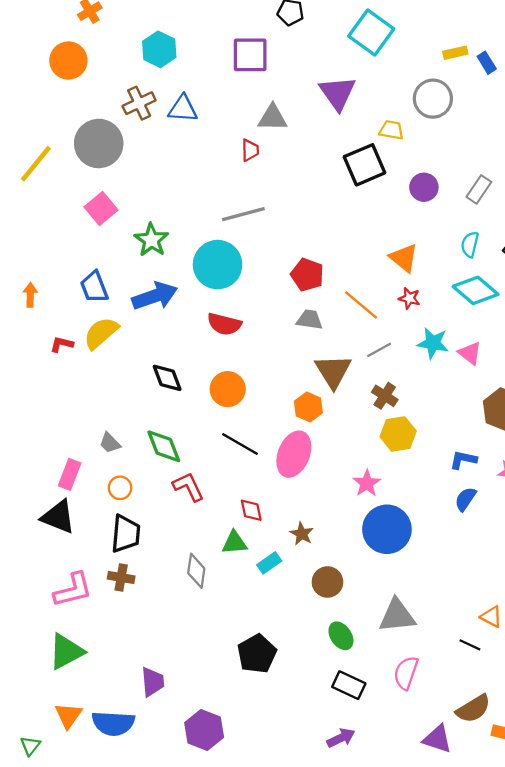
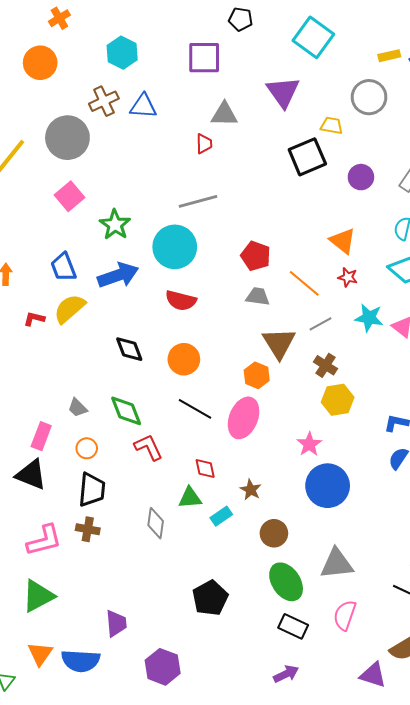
green ellipse: (341, 636) -> (286, 582), size x1.5

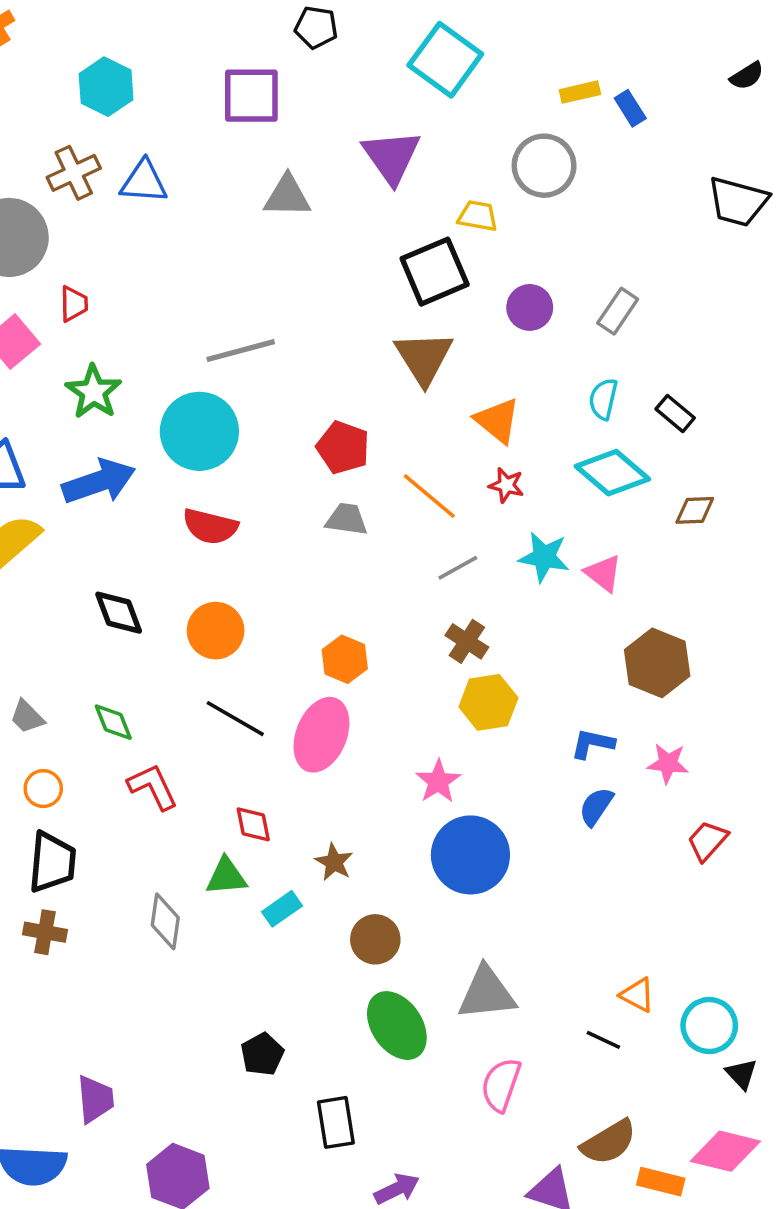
red trapezoid: (204, 144) -> (74, 304), moved
brown triangle: (279, 343) -> (424, 358), moved
green diamond: (126, 411) -> (113, 722), size x0.7
black pentagon: (210, 598) -> (262, 1054), size x0.7
black rectangle: (293, 626) -> (336, 1122), moved, turned 56

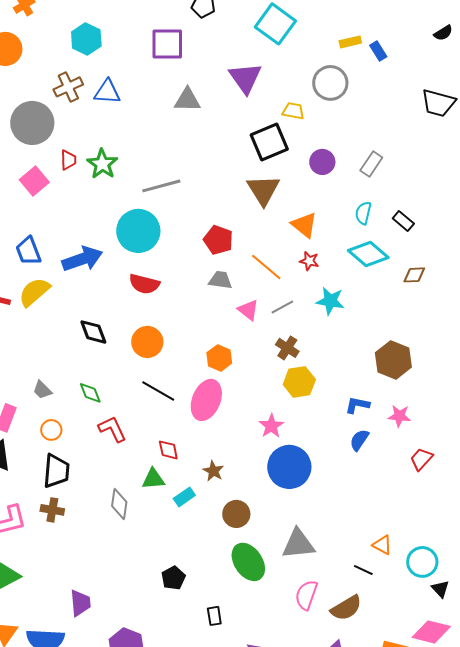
green star: (93, 392) -> (102, 164), moved
pink triangle: (603, 573) -> (248, 310), moved
black rectangle: (336, 1122) -> (214, 616), size x0.7
brown semicircle: (609, 1142) -> (346, 608), moved

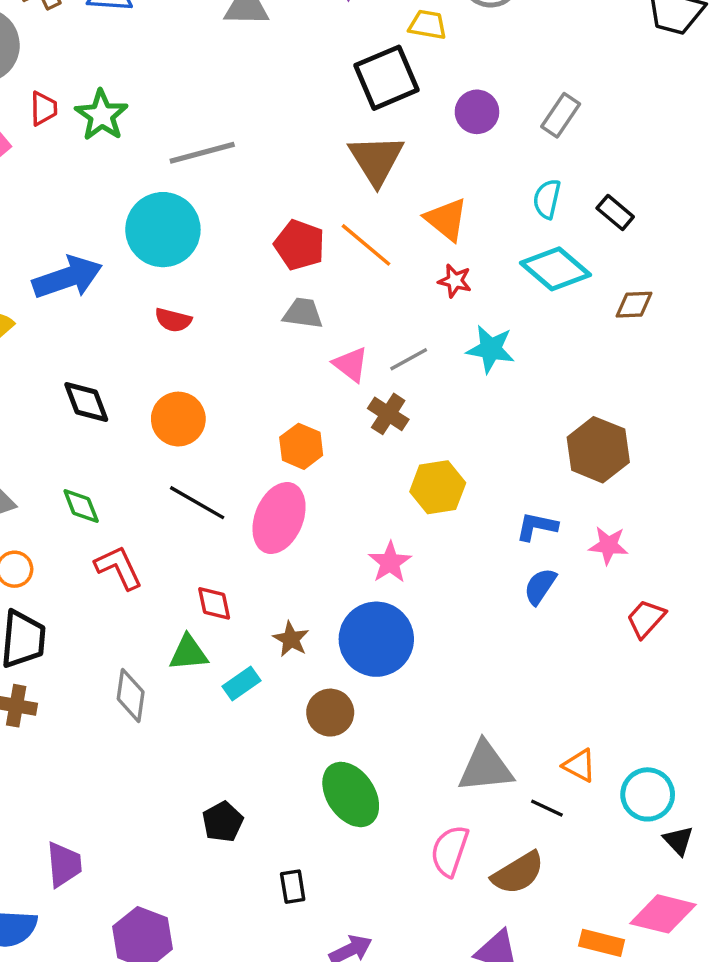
orange line: (266, 267) -> (366, 245), moved
red semicircle: (144, 284) -> (173, 320), size x0.7
brown cross: (287, 348) -> (388, 414), moved
blue circle: (289, 467) -> (376, 639), moved
gray triangle: (298, 544) -> (486, 767), moved

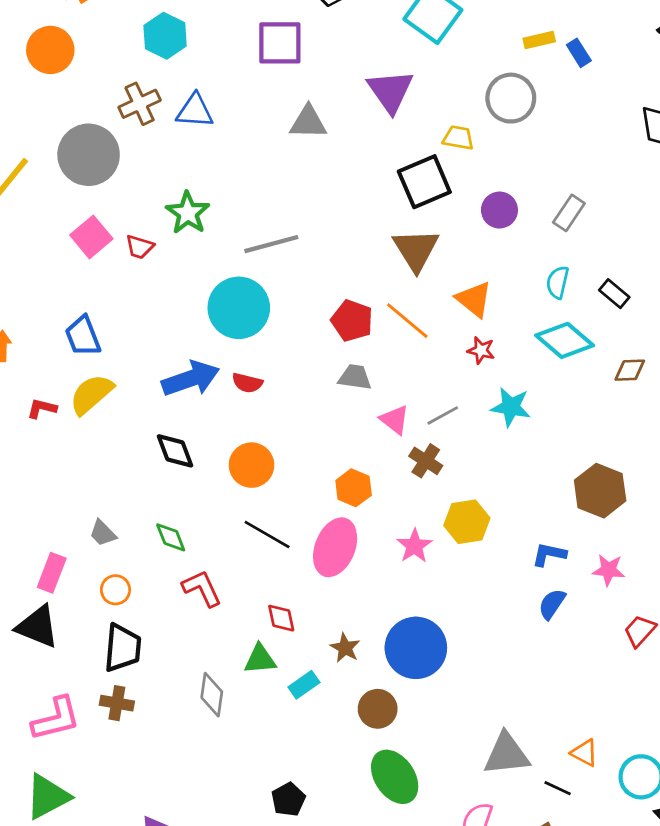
red trapezoid: (44, 108) -> (140, 247), moved, turned 108
blue arrow: (67, 277) -> (191, 379), moved
pink star: (390, 562) -> (414, 546), moved

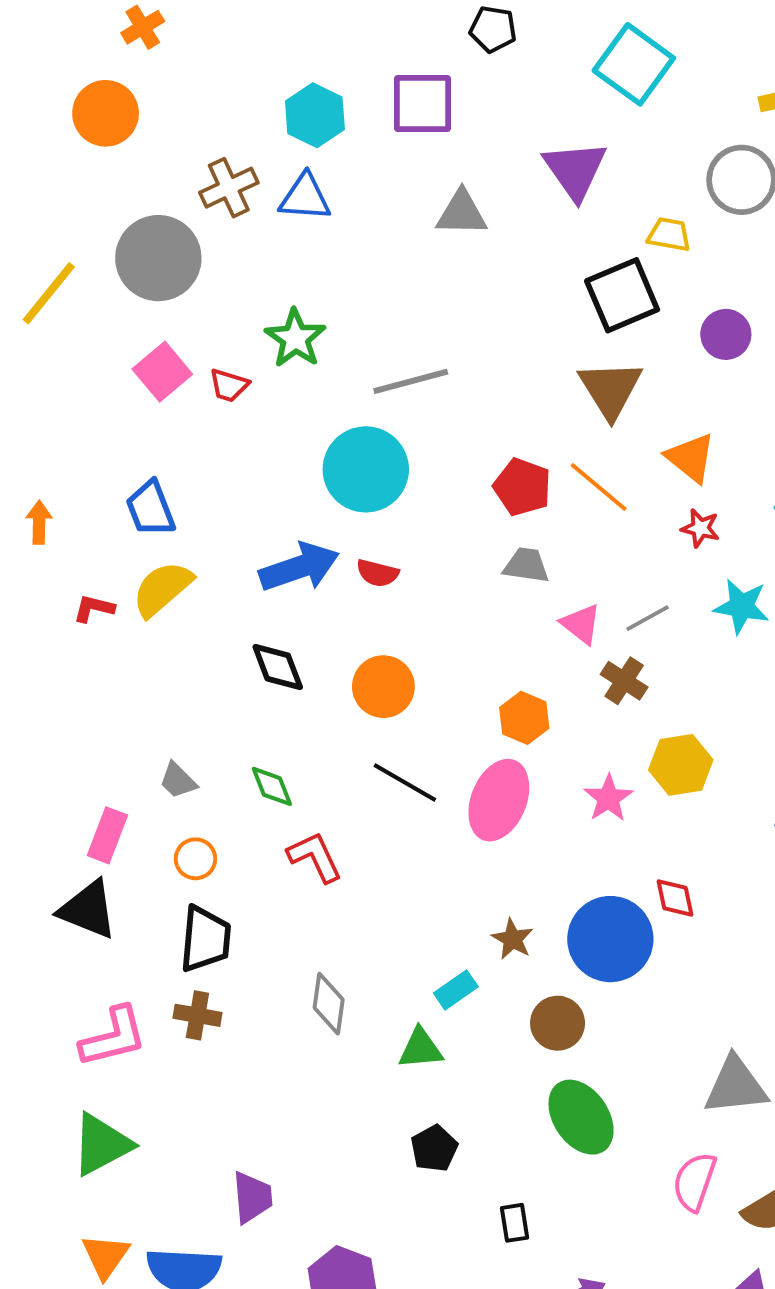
cyan hexagon: (165, 36) -> (315, 115), moved
red diamond: (281, 618) -> (675, 898), moved
green triangle: (260, 659) -> (421, 1049), moved

